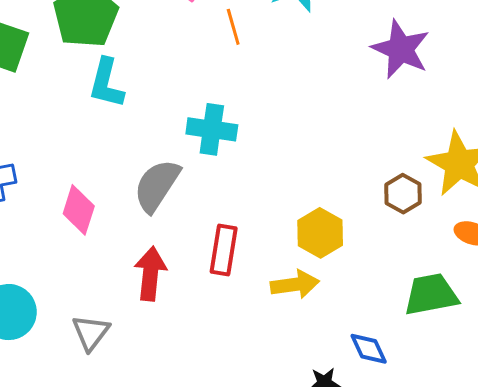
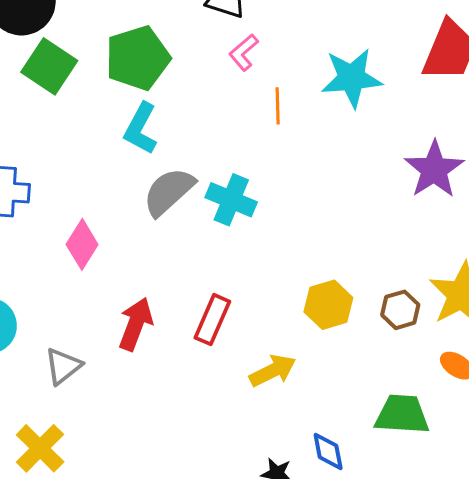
gray semicircle: (157, 186) -> (169, 192), moved
yellow hexagon: (320, 233) -> (328, 305), moved
yellow arrow: (295, 284) -> (273, 371), turned -33

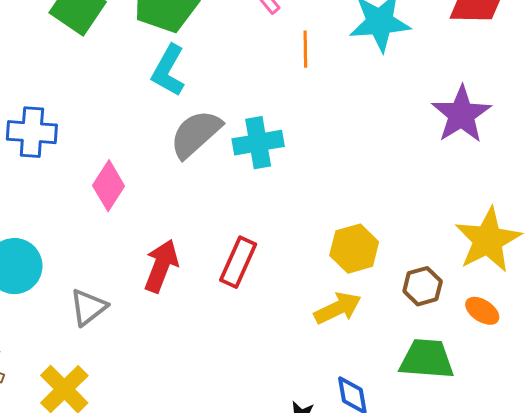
cyan cross: (231, 200) -> (258, 143), turned -33
brown hexagon: (400, 310) -> (423, 286), moved
yellow arrow: (273, 371) -> (338, 308), moved

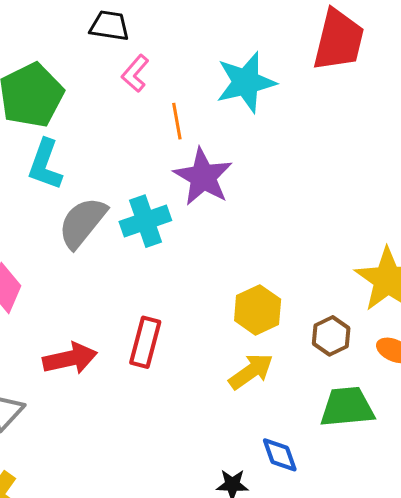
purple star: (461, 114) -> (203, 177), moved
red arrow: (161, 266) -> (70, 358), turned 66

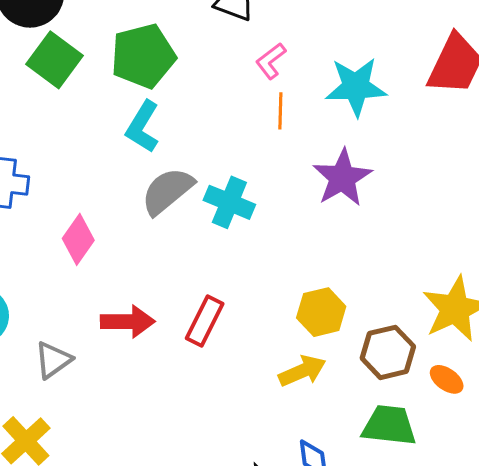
pink L-shape: (135, 73) -> (271, 61), moved
purple star: (203, 177) -> (342, 178), moved
cyan cross: (145, 221) -> (229, 202), turned 30
brown hexagon: (331, 336) -> (388, 352), size x1.4

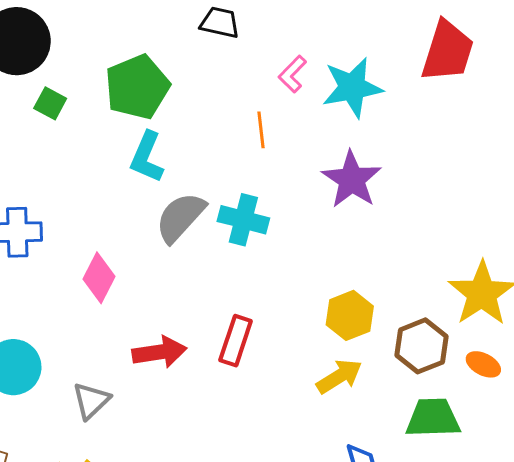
green square: (55, 60) -> (50, 103), size x0.6
pink L-shape: (271, 61) -> (292, 74), moved
orange line: (280, 111) -> (261, 130), moved

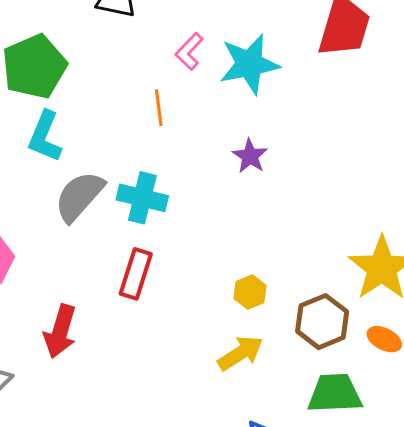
purple star: (352, 179) -> (250, 156), size x0.6
yellow hexagon: (350, 315) -> (250, 292), size x0.7
red rectangle: (236, 341) -> (136, 274), moved
red arrow: (159, 352) -> (60, 331), turned 116

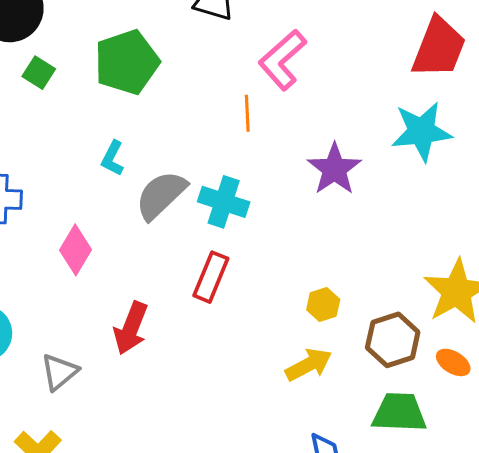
pink L-shape: (189, 51) -> (282, 60), size x1.6
cyan star: (249, 64) -> (421, 131), moved
cyan L-shape: (45, 136) -> (113, 158), moved, size x0.7
purple star: (250, 156) -> (334, 169), size x1.5

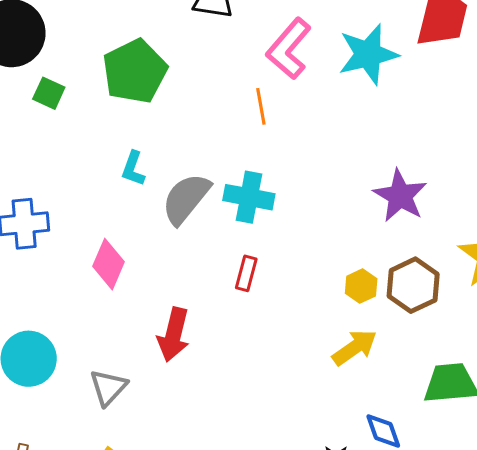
cyan star: (421, 131) -> (368, 54), moved
purple star: (334, 169) -> (400, 196), moved
red rectangle: (211, 277) -> (246, 273), size x0.7
brown hexagon: (393, 340) -> (413, 285), moved

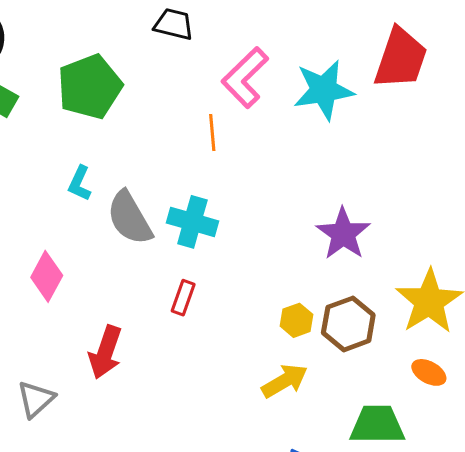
gray semicircle: (186, 199) -> (130, 218), turned -74

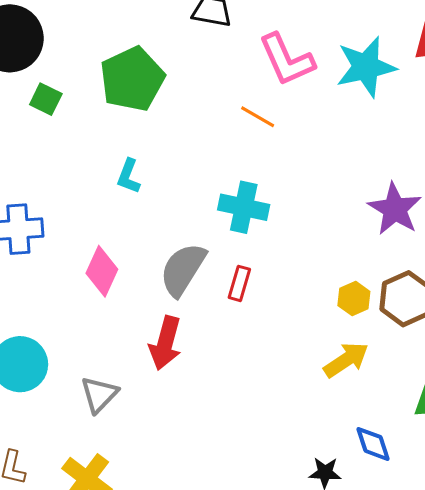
pink L-shape: (245, 78) -> (287, 60), turned -66
orange line: (212, 133) -> (258, 117), turned -51
gray semicircle: (130, 218) -> (183, 269), moved, turned 66

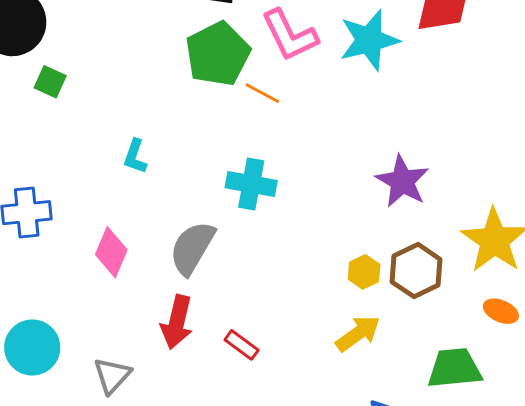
green pentagon: (132, 79) -> (218, 54), moved
red rectangle: (239, 283) -> (242, 345), moved, turned -68

